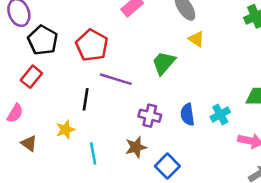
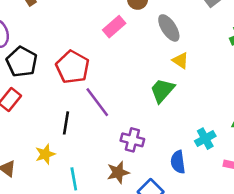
green trapezoid: (164, 63) -> (162, 90), moved
purple line: (116, 79) -> (97, 102), turned 36
blue semicircle: (187, 114) -> (178, 162), moved

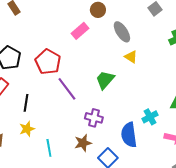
green trapezoid: (162, 90) -> (105, 80), moved
black line: (66, 123) -> (26, 103), moved
blue semicircle: (178, 162) -> (129, 135), size x1.4

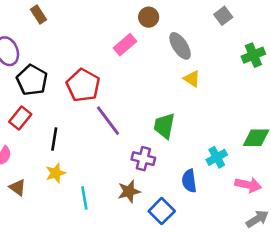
green trapezoid: (105, 80) -> (164, 126), moved, turned -30
blue semicircle: (129, 135) -> (189, 181), size x0.7

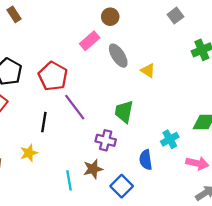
gray ellipse: (180, 46) -> (118, 56), moved
black line: (54, 139) -> (44, 122), moved
cyan line: (84, 198) -> (69, 180), moved

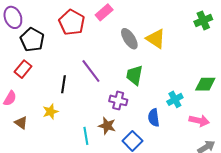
gray ellipse: (118, 56) -> (129, 39), moved
yellow triangle: (148, 70) -> (156, 39), size x1.5
red pentagon: (53, 76) -> (72, 22), moved
brown star: (93, 169) -> (107, 126), turned 30

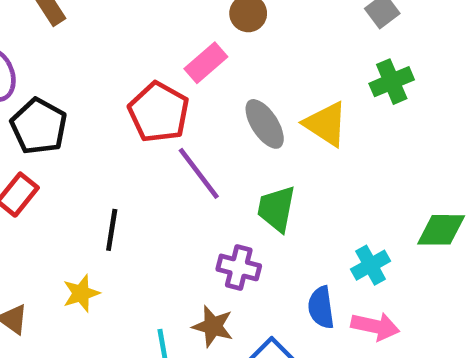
green cross: (203, 20) -> (392, 82), moved
red pentagon: (72, 22) -> (159, 112), moved
purple line: (91, 71) -> (199, 173), moved
pink arrow: (199, 121) -> (375, 326), moved

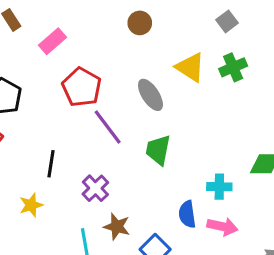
pink rectangle: (206, 63) -> (53, 41), moved
yellow triangle: (326, 124) -> (190, 67), moved
cyan cross: (371, 265) -> (219, 187), turned 30
purple cross: (239, 267) -> (95, 188), moved, turned 32

